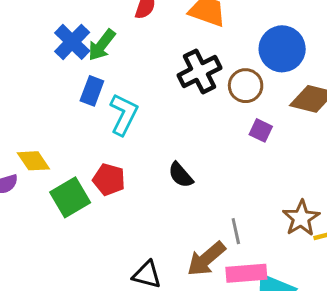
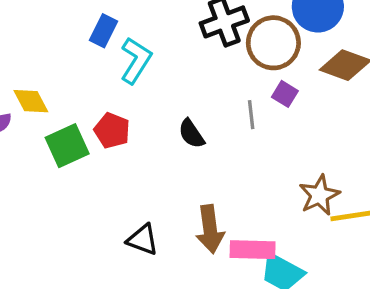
brown circle: (246, 86) -> (273, 43), size x1.4
gray line: (236, 231) -> (251, 115), moved
brown arrow: (206, 259) -> (210, 229), turned -63

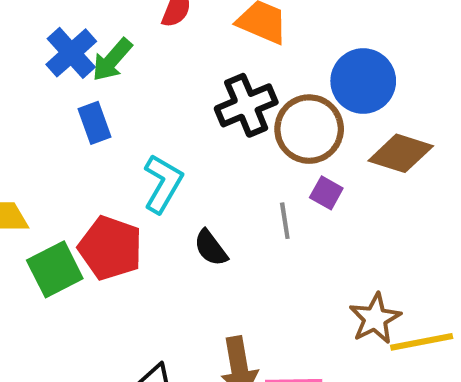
blue rectangle: (103, 31) -> (94, 123), turned -44
cyan L-shape: (136, 60) -> (163, 184), moved
red pentagon: (112, 130) -> (110, 248), size x1.4

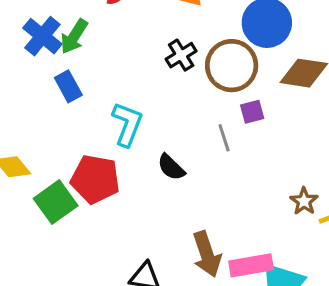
black cross: (246, 105) -> (181, 55), size x0.7
purple square: (326, 193) -> (252, 112), turned -35
brown star: (375, 319) -> (304, 201), size x0.7

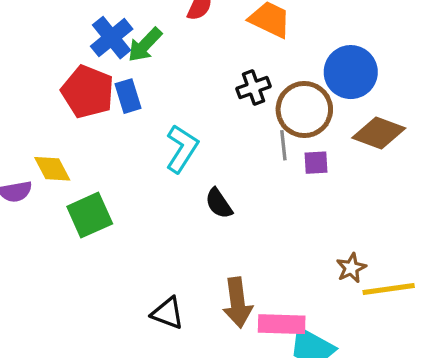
gray line: (224, 138) -> (283, 145), moved
red pentagon: (95, 179) -> (88, 92), moved

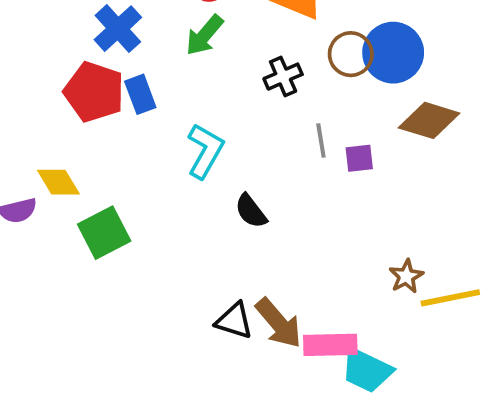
green arrow: (145, 45) -> (205, 35), moved
brown circle: (304, 110) -> (351, 54), moved, size x0.7
brown arrow: (237, 303) -> (279, 323), turned -30
black triangle: (168, 313) -> (234, 321), moved

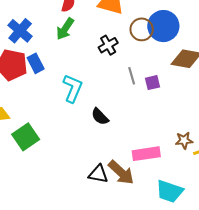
brown star: (406, 276) -> (184, 140), turned 30
pink rectangle: (330, 345) -> (146, 154), moved

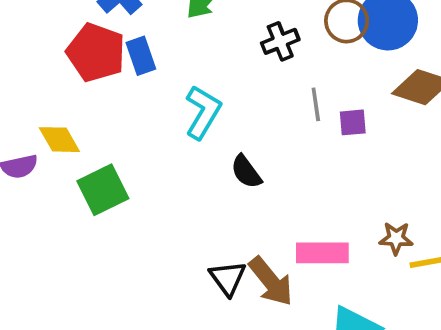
black triangle: (98, 174) -> (228, 278), turned 35

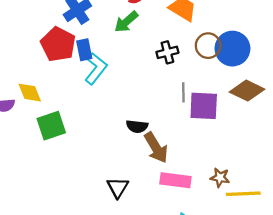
cyan L-shape: (203, 112) -> (96, 69), moved
purple square: (353, 122) -> (204, 106), size x1.8
black semicircle: (246, 172) -> (137, 126), turned -55
brown arrow: (271, 281) -> (156, 148), moved

